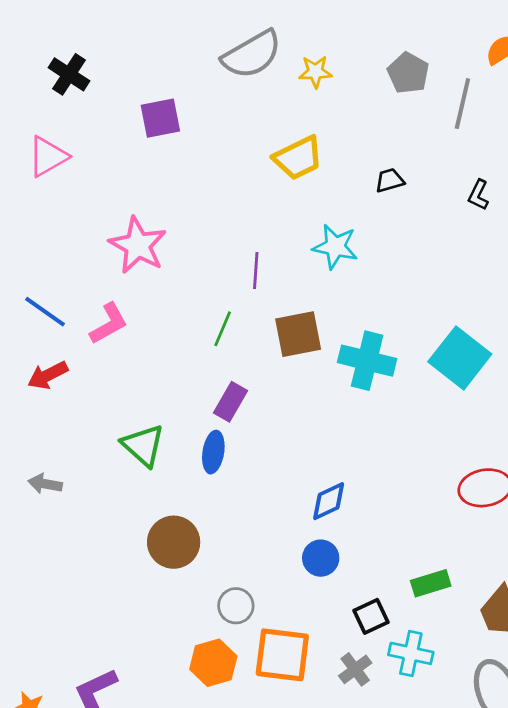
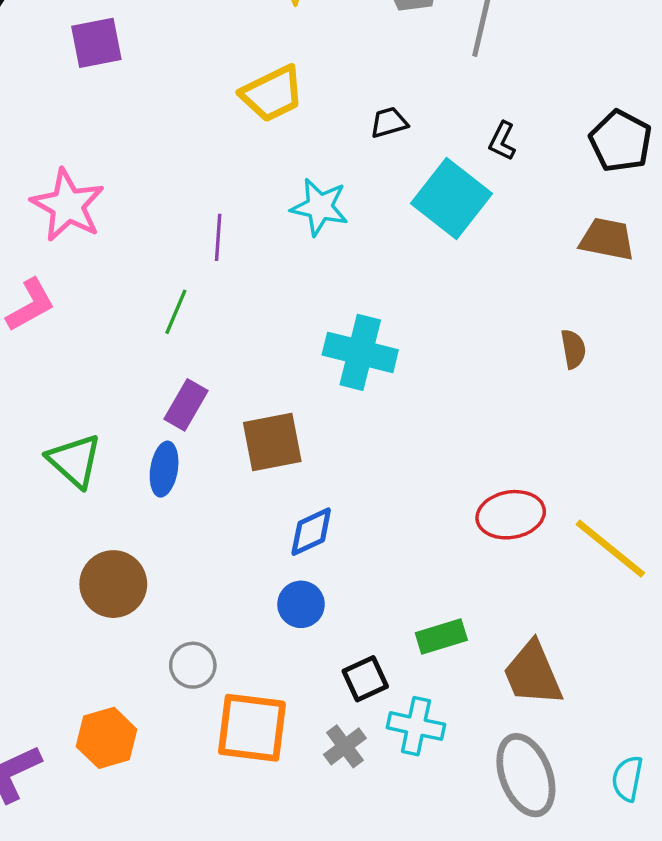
brown square: (298, 334) -> (272, 442), moved
cyan square: (460, 358) -> (451, 199), moved
orange hexagon: (213, 663) -> (107, 738), moved

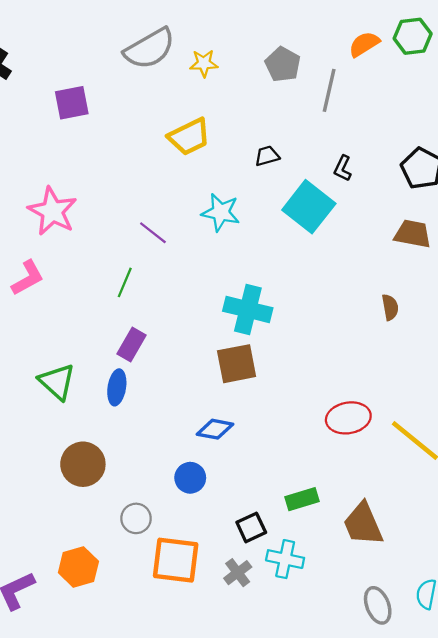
purple line: (218, 237) -> (153, 233), turned -56
brown square: (272, 442) -> (237, 364), moved
blue diamond: (311, 532) -> (215, 429), turned 36
blue circle: (301, 604) -> (190, 478), moved
gray ellipse: (526, 775) -> (378, 605), moved, size x0.7

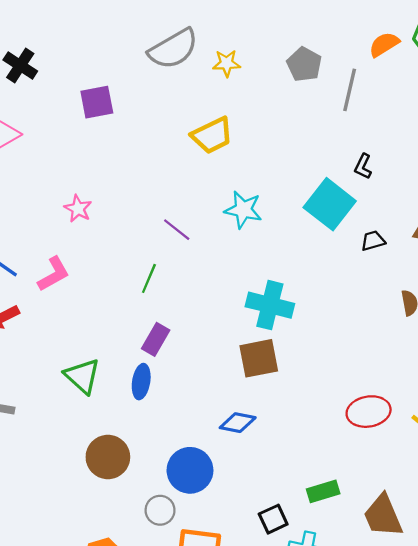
black trapezoid: (267, 156) -> (373, 241), moved
pink star: (52, 211) -> (78, 209), size x0.6
blue circle: (190, 478) -> (190, 470), moved, size x1.5

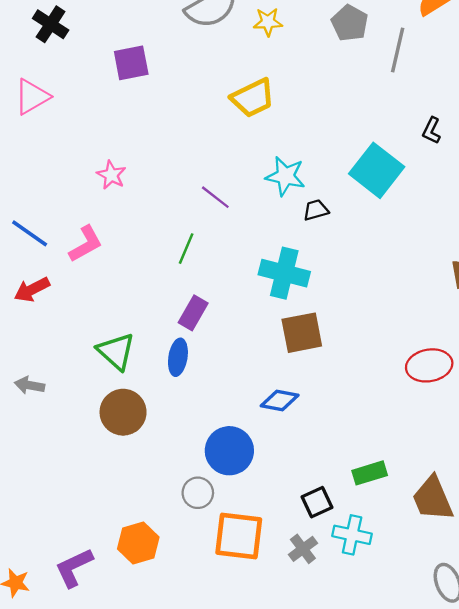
black L-shape: (363, 166) -> (432, 131), moved
black trapezoid: (373, 241) -> (316, 210), moved
cyan cross: (270, 305) -> (284, 273), moved
red ellipse: (369, 412) -> (429, 365), moved
brown circle: (108, 457) -> (123, 412), moved

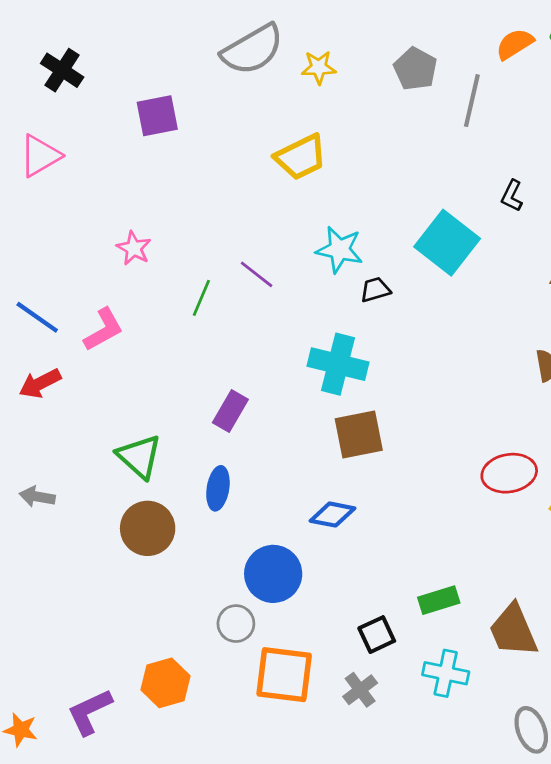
green line: (186, 249) -> (201, 298), moved
blue ellipse: (178, 357) -> (218, 488), moved
cyan cross: (352, 535) -> (446, 673), moved

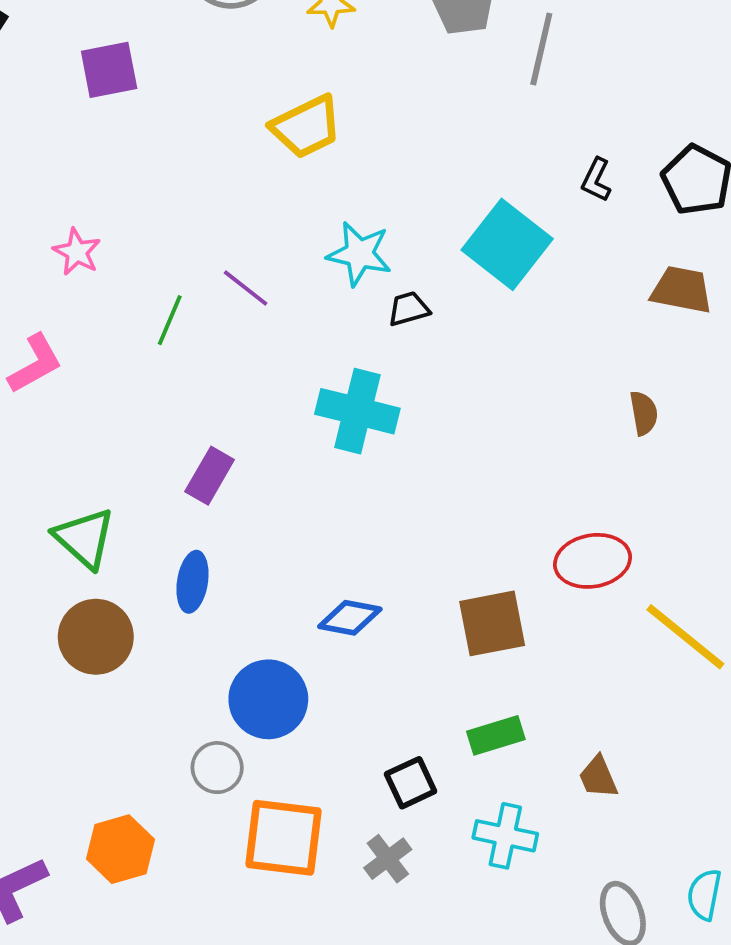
brown square: (359, 435) -> (492, 623), moved
brown trapezoid: (513, 630) -> (598, 777), size x0.6

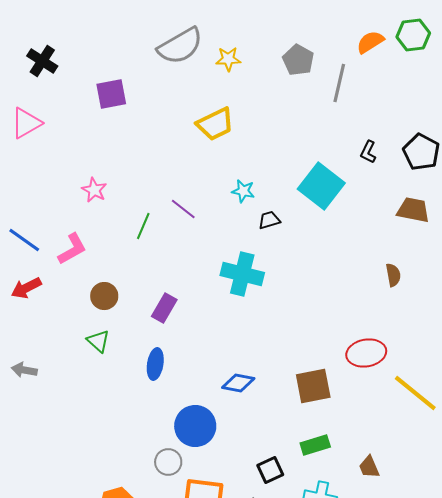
cyan star: (359, 254) -> (243, 191), size x0.7
green triangle: (84, 538) -> (98, 341), size x0.7
brown circle: (96, 637) -> (104, 296), moved, size x0.7

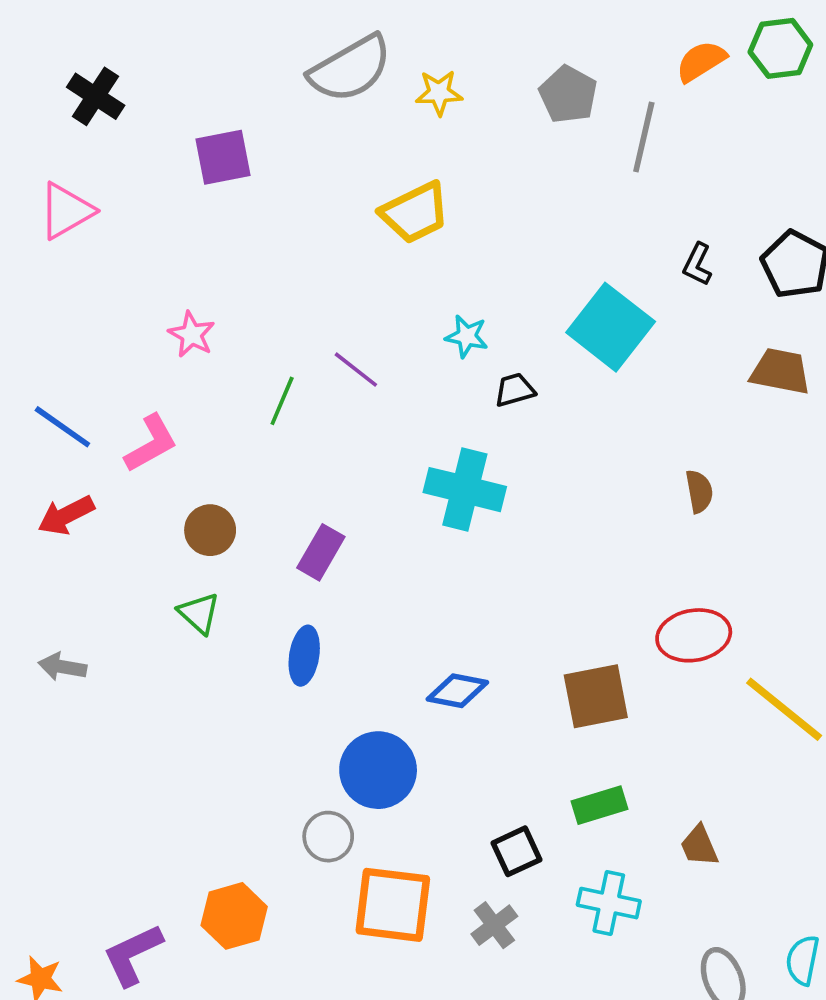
brown semicircle: (393, 275) -> (699, 491), moved

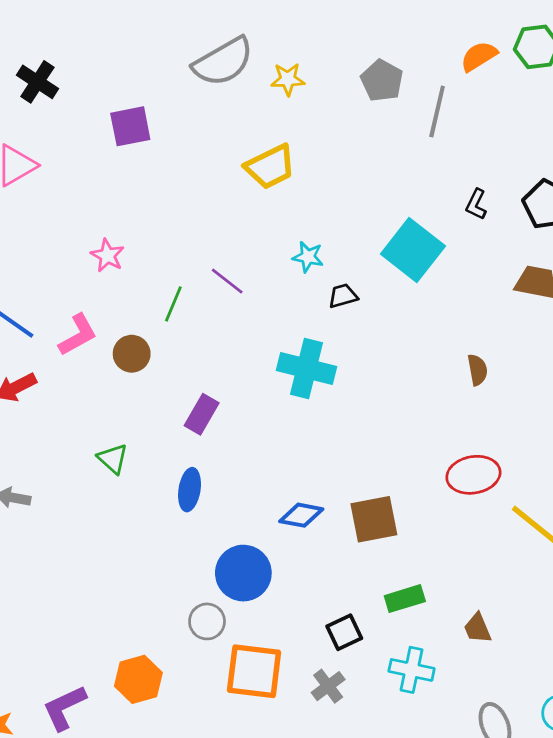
brown circle: (210, 530) -> (132, 354), moved
brown square: (596, 696) -> (374, 519), moved

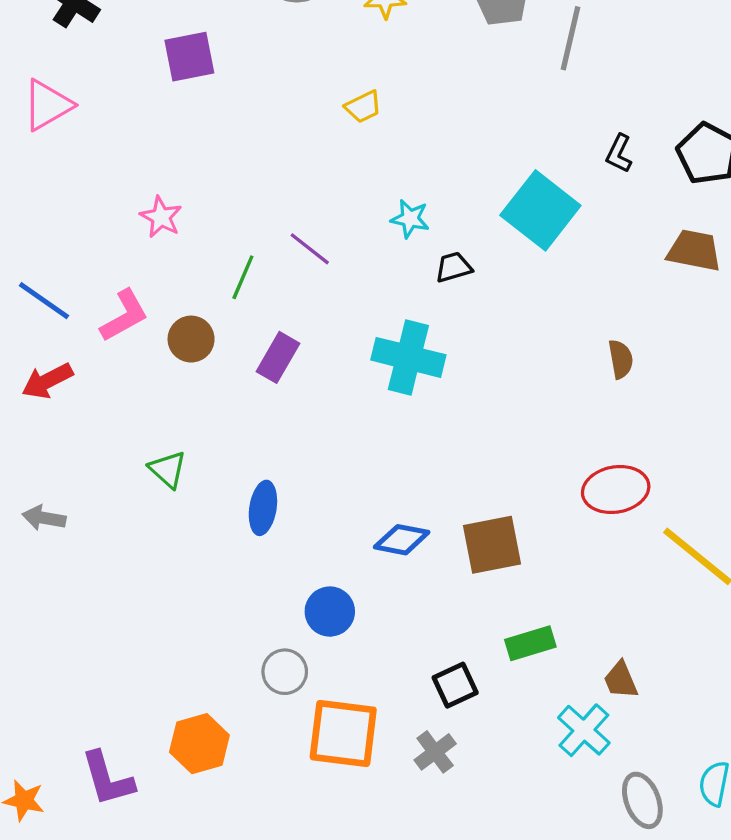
yellow trapezoid: (270, 167) -> (363, 107), size x0.6
purple rectangle: (202, 414) -> (278, 357), moved
blue circle: (243, 573) -> (330, 612), size x0.7
cyan cross: (412, 670) -> (584, 730), moved, turned 30
purple L-shape: (64, 708) -> (108, 779), turned -81

